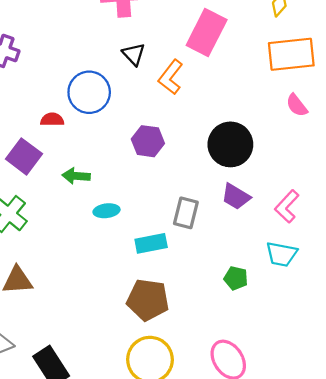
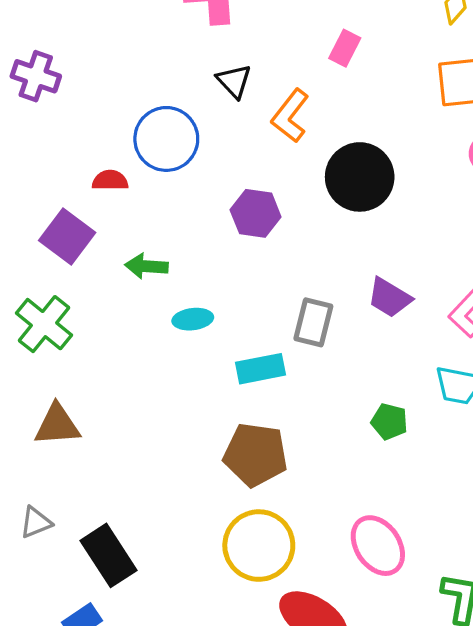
pink rectangle: (207, 33) -> (345, 48), size x0.5
black circle: (230, 144) -> (360, 177), moved

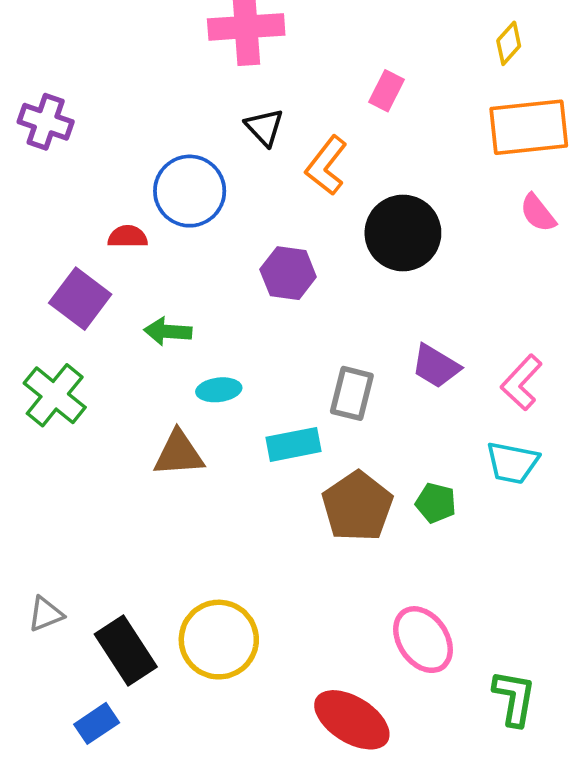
brown triangle: (57, 425) -> (179, 454), moved
brown pentagon: (256, 455) -> (357, 506), moved, turned 30
yellow circle: (259, 546) -> (219, 640), moved

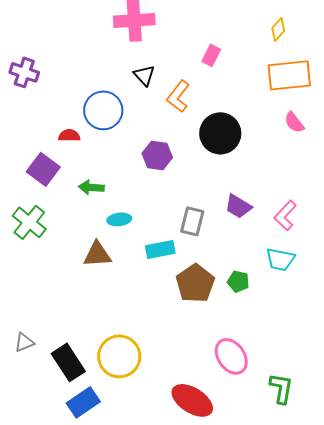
blue rectangle: (97, 723) -> (83, 402), moved, size x1.4

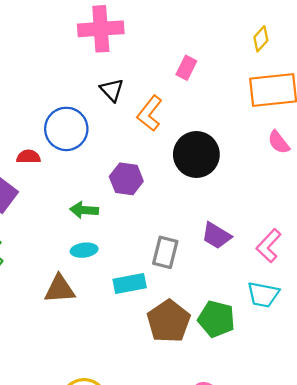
green arrow: (91, 187) -> (84, 210), moved
green pentagon: (238, 281) -> (216, 319), size x1.5

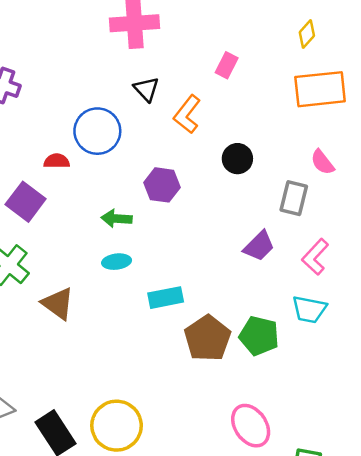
pink semicircle: (279, 142) -> (322, 162), moved
black circle: (196, 154) -> (237, 159), size x0.6
purple trapezoid: (216, 236) -> (259, 246), turned -76
gray rectangle: (165, 252) -> (294, 198), moved
brown triangle: (60, 289) -> (58, 303), moved, turned 40

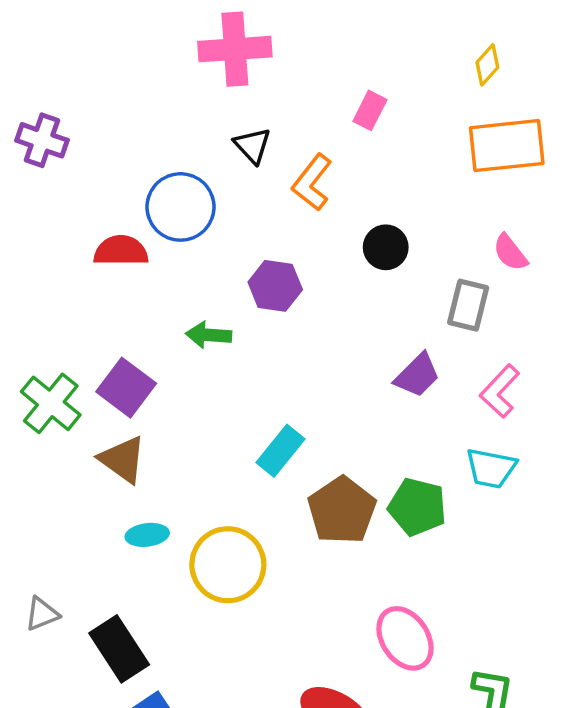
red semicircle: (57, 161) -> (121, 251), size x1.4
purple square: (26, 202) -> (126, 388), moved
cyan ellipse: (117, 262) -> (147, 535), moved
cyan rectangle: (166, 298) -> (280, 451), turned -40
yellow circle: (117, 426) -> (228, 565), moved

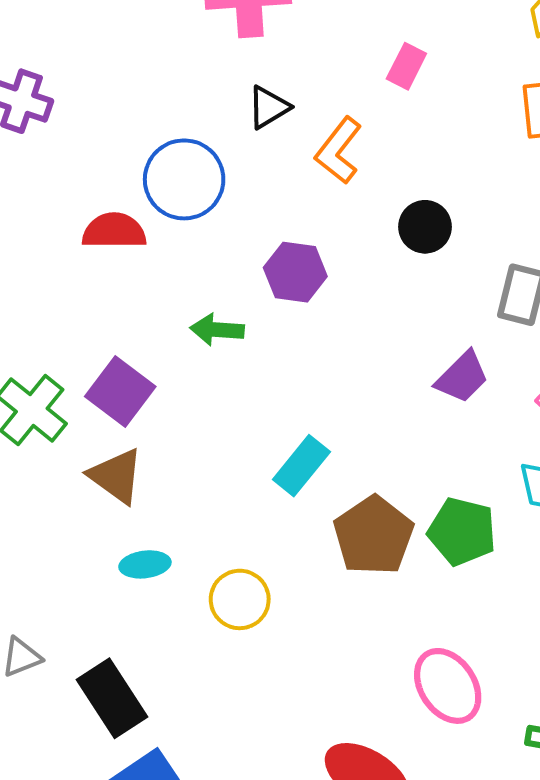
black triangle: (252, 146) -> (269, 107), turned 42
yellow circle: (228, 565) -> (240, 599), size x0.7

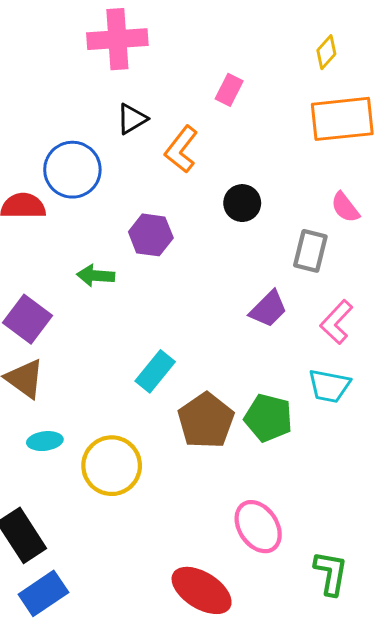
yellow circle: (240, 599) -> (112, 466), size x1.4

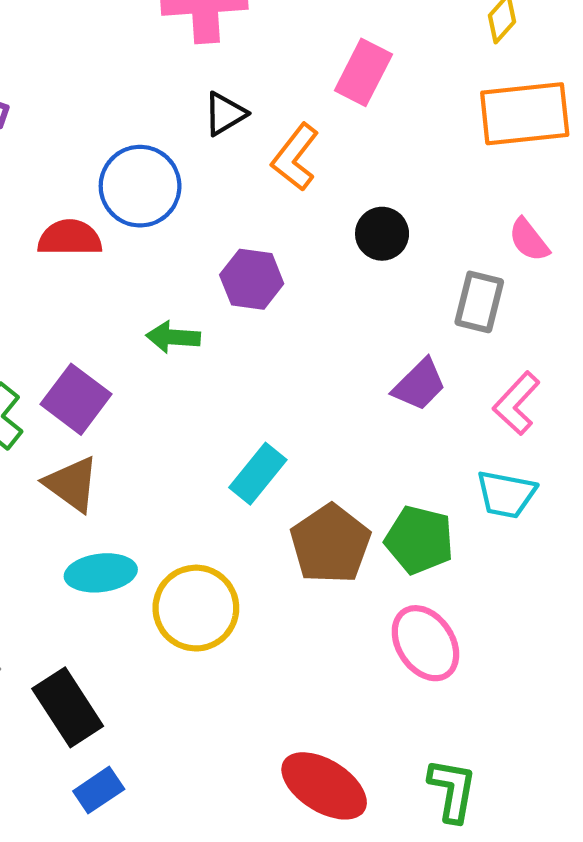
pink rectangle: (229, 90) -> (363, 72), size x1.4
cyan ellipse: (45, 441) -> (101, 573), size x1.4
pink ellipse: (258, 527) -> (425, 643), moved
green L-shape: (331, 573) -> (452, 790), moved
blue rectangle: (43, 593) -> (99, 790), size x0.7

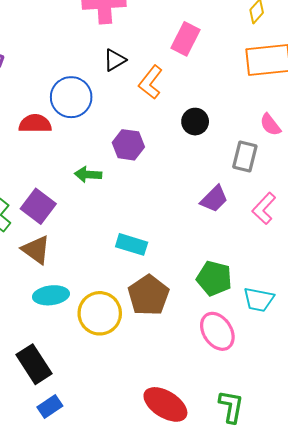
cyan rectangle: (258, 474) -> (132, 244), turned 68
cyan trapezoid: (506, 494) -> (259, 300), moved
brown pentagon: (330, 544) -> (148, 295), moved

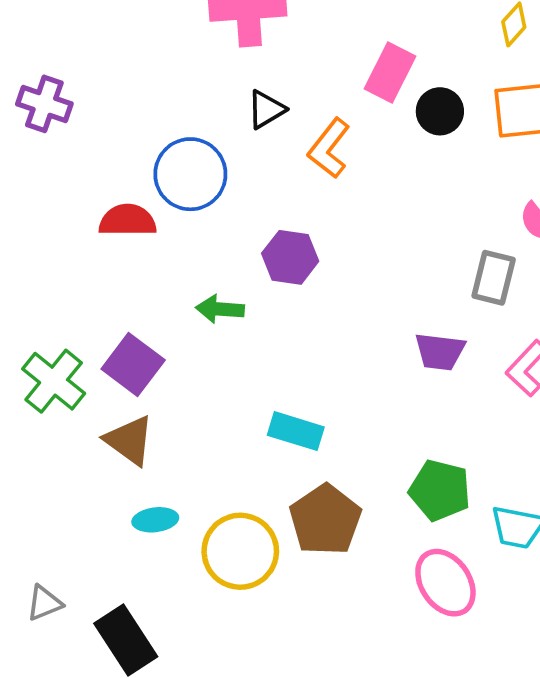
black circle: (195, 122) -> (440, 111), moved
purple trapezoid: (214, 199) -> (440, 352), turned 52
cyan ellipse: (51, 295) -> (155, 520), size x0.7

